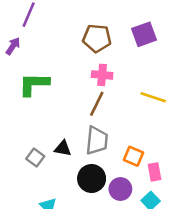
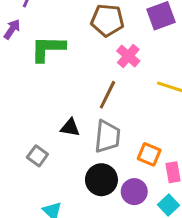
pink cross: (102, 75) -> (128, 56), moved, turned 36
green L-shape: (34, 84) -> (48, 49), moved
black triangle: (63, 148) -> (70, 128), moved

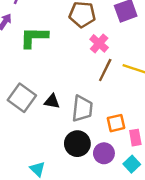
brown line: (107, 95) -> (105, 70), moved
orange square: (149, 154) -> (116, 123), turned -36
gray square: (37, 156) -> (22, 98), moved, size x1.6

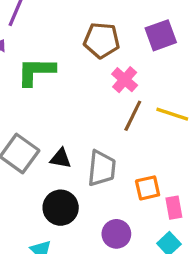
black circle: (77, 144) -> (61, 208), moved
purple circle: (104, 153) -> (116, 234), moved

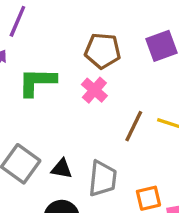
pink cross: (125, 80) -> (94, 90), moved

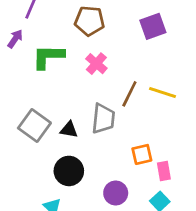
brown pentagon: (103, 51) -> (90, 21), moved
gray trapezoid: (103, 179) -> (103, 119), moved

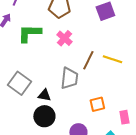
black triangle: (69, 130) -> (44, 95), moved
pink rectangle: (164, 171) -> (124, 117), moved

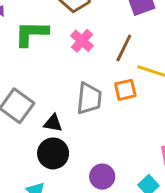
brown line: (88, 60) -> (124, 48), moved
orange square: (97, 104) -> (125, 90), moved

